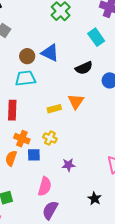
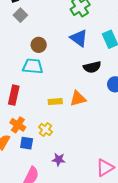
blue triangle: (50, 53) -> (79, 38), moved
orange triangle: (76, 101) -> (78, 99), turned 30

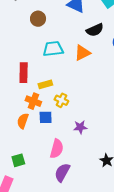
cyan trapezoid: (33, 66) -> (53, 49), moved
orange triangle: (78, 99) -> (82, 53), moved
yellow rectangle: (55, 102) -> (45, 84), moved

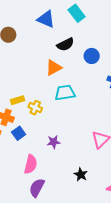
cyan trapezoid: (53, 49) -> (65, 93), moved
yellow cross: (61, 100) -> (35, 108), moved
blue square: (46, 117) -> (19, 133), turned -32

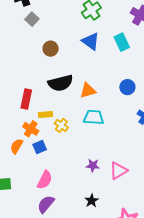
black semicircle: (65, 44) -> (60, 83), moved, size x1.4
purple star: (54, 142) -> (93, 166), moved

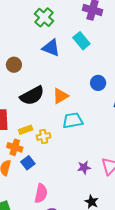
yellow cross: (61, 125) -> (44, 136), turned -32

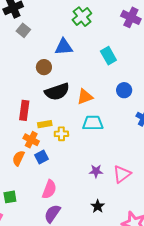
cyan rectangle: (81, 41) -> (108, 56), moved
blue triangle: (51, 48) -> (64, 47), moved, turned -36
brown circle: (14, 65) -> (44, 67), moved

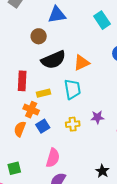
cyan trapezoid: (93, 123) -> (72, 89), moved, turned 85
yellow cross: (61, 134) -> (73, 124), moved
purple star: (96, 171) -> (97, 117), moved

